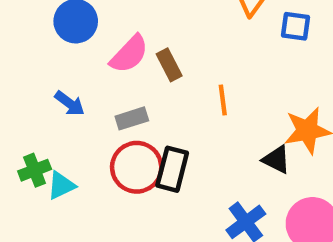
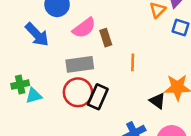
blue arrow: (70, 103) -> (37, 35), moved, size x1.5
gray rectangle: (132, 118) -> (80, 64), size x1.5

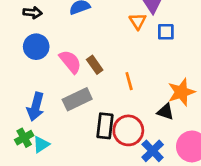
pink semicircle: (84, 28) -> (70, 62), turned -75
blue arrow: (37, 35) -> (36, 107), moved, turned 76
red circle: (78, 92) -> (128, 130), moved

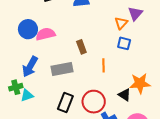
blue square: (166, 32) -> (124, 43), moved
blue circle: (36, 47) -> (28, 29), moved
pink semicircle: (70, 62) -> (46, 34), moved, turned -78
black rectangle: (105, 126) -> (65, 103), moved

